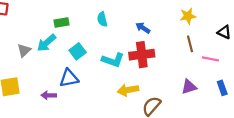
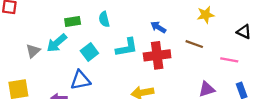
cyan semicircle: (102, 19) -> (104, 19), moved
brown line: (190, 44) -> (194, 44), moved, turned -56
cyan L-shape: (113, 60) -> (127, 47), moved, turned -30

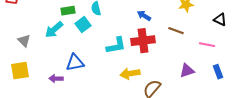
cyan L-shape: (127, 47) -> (116, 46), moved
gray triangle: (33, 51) -> (24, 41), moved, turned -32
cyan square: (89, 52) -> (83, 25), moved

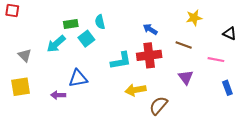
purple triangle: (187, 71) -> (186, 77), moved, turned -49

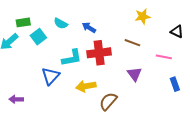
cyan semicircle: (100, 22) -> (61, 23), moved, turned -48
blue arrow: (150, 29) -> (89, 28), moved
blue triangle: (78, 78) -> (51, 76), moved, turned -36
purple arrow: (58, 95) -> (16, 99), moved

